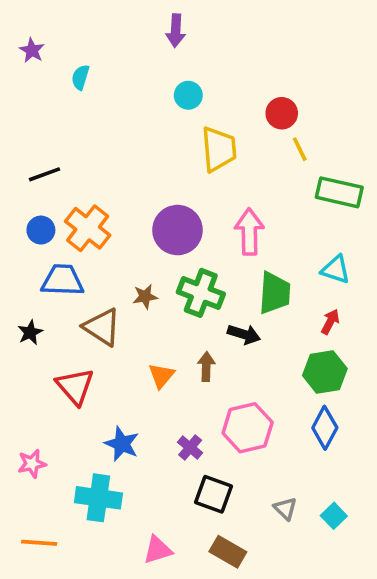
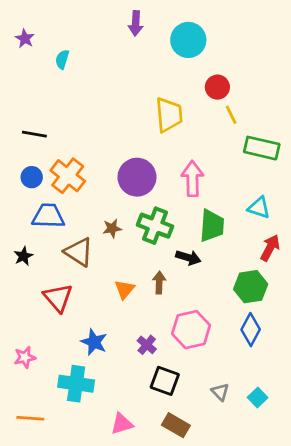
cyan circle: (188, 95) -> (188, 40), moved, size x1.6
black line: (44, 174) -> (34, 134), turned 30
red arrow: (330, 322) -> (270, 248), moved, size x1.4

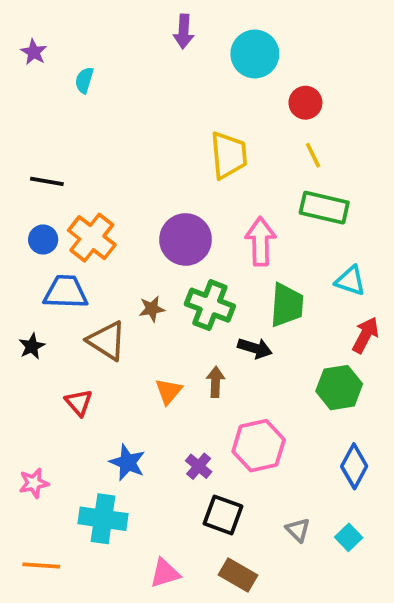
red circle: (217, 87) -> (305, 103), moved
green rectangle: (262, 148) -> (324, 208), moved
red triangle: (58, 298) -> (79, 403), size x0.7
blue diamond: (251, 330) -> (354, 466), moved

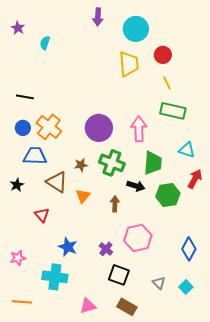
yellow trapezoid: (229, 155) -> (129, 64), moved
green hexagon: (339, 388) -> (168, 195), moved
orange triangle: (169, 391) -> (83, 196), moved

